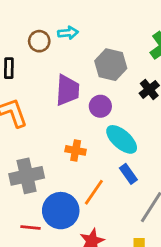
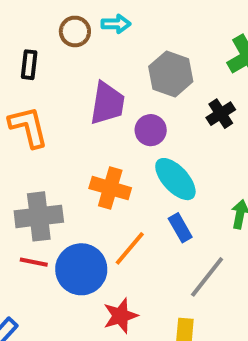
orange cross: (76, 150) -> (110, 188), size x1.4
red line: (30, 228) -> (34, 262), moved

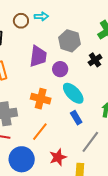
orange line: (130, 248) -> (40, 132), moved
blue circle: (81, 269) -> (22, 159), moved
red star: (120, 316) -> (58, 157), moved

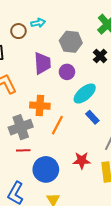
cyan ellipse: (73, 93) -> (85, 94), turned -75
orange cross: (41, 99) -> (40, 106), moved
orange line: (40, 132) -> (57, 125), moved
red star: (58, 157) -> (82, 160), turned 30

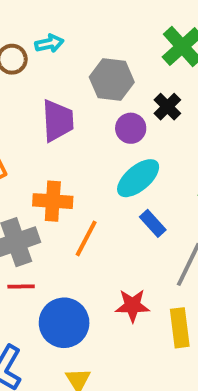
purple circle: (67, 72) -> (131, 128), moved

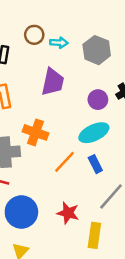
cyan arrow: (49, 43) -> (59, 43), moved
gray hexagon: (112, 80) -> (97, 50), moved
orange line: (86, 238) -> (65, 162), moved

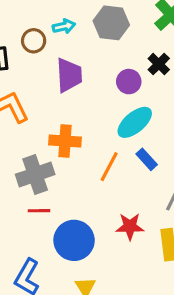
brown circle: (34, 35) -> (34, 41), moved

